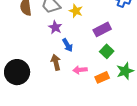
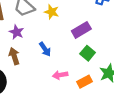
purple star: (55, 27) -> (17, 32), moved
brown arrow: (56, 62) -> (14, 56), moved

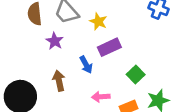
purple rectangle: (81, 30) -> (109, 47), moved
brown arrow: (14, 56) -> (59, 81), moved

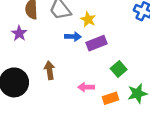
purple star: (55, 41) -> (19, 33), moved
blue arrow: (86, 65) -> (73, 37), moved, turned -63

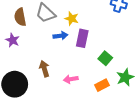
purple rectangle: (97, 43) -> (82, 38), turned -48
pink arrow: (86, 87) -> (71, 79), moved

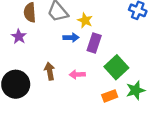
green square: (105, 58) -> (116, 67), size x1.5
pink arrow: (71, 79) -> (77, 75), moved

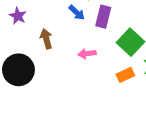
blue arrow: (71, 38) -> (77, 13), turned 48
brown arrow: (50, 71) -> (46, 39), moved

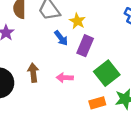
brown arrow: (46, 39) -> (33, 73), moved

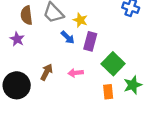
brown arrow: (33, 73) -> (47, 72), turned 42
orange rectangle: (97, 103) -> (108, 92), turned -72

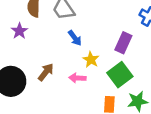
yellow star: (80, 20) -> (91, 60), moved
purple rectangle: (90, 41) -> (123, 43), moved

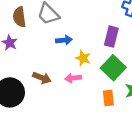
blue arrow: (75, 38) -> (64, 40), turned -49
brown arrow: (46, 72) -> (42, 78), turned 84

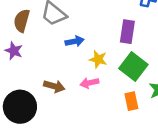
brown semicircle: (19, 17) -> (22, 21), turned 30

